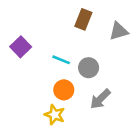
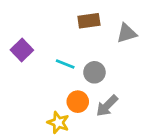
brown rectangle: (83, 19) -> (89, 21), turned 60
orange circle: (64, 90) -> (78, 102), moved

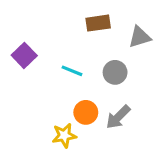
gray circle: (94, 72) -> (115, 72), moved
yellow star: (58, 123) -> (64, 136), turned -30

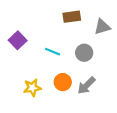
yellow star: (64, 136) -> (32, 88), moved

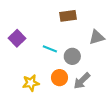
gray triangle: (102, 27) -> (97, 37), moved
gray circle: (84, 53) -> (72, 56), moved

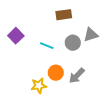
gray circle: (72, 56) -> (73, 43), moved
yellow star: (31, 83) -> (39, 86), moved

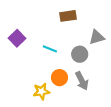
gray circle: (73, 43) -> (80, 54), moved
gray arrow: (77, 76) -> (82, 81), turned -72

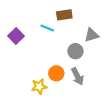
cyan line: (50, 49) -> (47, 28), moved

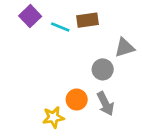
cyan line: (47, 28) -> (60, 27), moved
purple square: (16, 36) -> (30, 16), moved

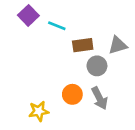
brown rectangle: (88, 20) -> (83, 45), moved
yellow star: (53, 117) -> (39, 111), moved

